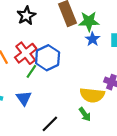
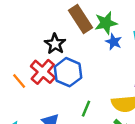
black star: (26, 16) -> (55, 44), moved
green line: (31, 71) -> (86, 109), moved

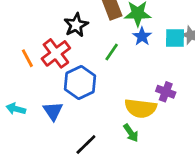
blue hexagon: (68, 72) -> (80, 83), moved
green line: (86, 109) -> (112, 52), moved

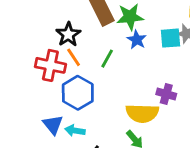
red cross: (56, 53) -> (50, 65), turned -36
orange line: (27, 58) -> (74, 57), moved
cyan arrow: (16, 109) -> (75, 131), moved

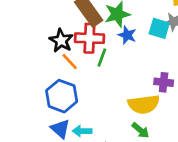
cyan square: (171, 38) -> (159, 28), turned 30
red cross: (50, 65) -> (89, 38), moved
blue hexagon: (78, 93) -> (62, 96), moved

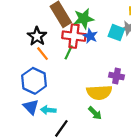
red cross: (89, 38) -> (74, 36), moved

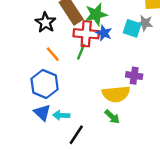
black star: (37, 36) -> (46, 22), moved

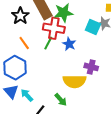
blue star: (104, 33) -> (69, 44), moved
cyan arrow: (61, 115) -> (27, 95), turned 40
green arrow: (112, 117) -> (61, 100), moved

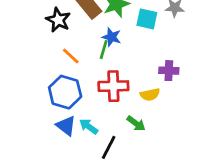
cyan square: (93, 27) -> (147, 19), moved
red cross: (54, 28) -> (113, 86), moved
blue star: (69, 44) -> (112, 37), moved
yellow semicircle: (75, 81) -> (150, 95), size x0.6

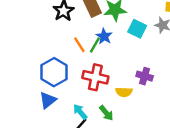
orange line: (71, 56) -> (79, 45), moved
blue triangle: (66, 126) -> (48, 100), turned 30
cyan arrow: (89, 126) -> (80, 112), moved

